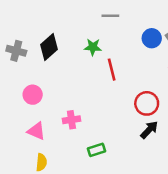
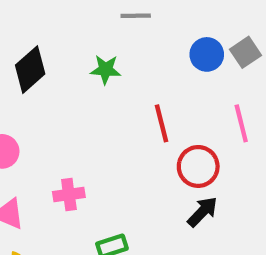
red line: (112, 70) -> (162, 123), moved

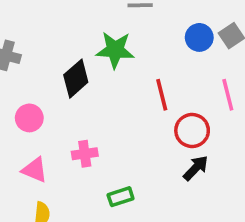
black diamond: (30, 70) -> (76, 79), moved
green star: (106, 70) -> (115, 50), size x1.5

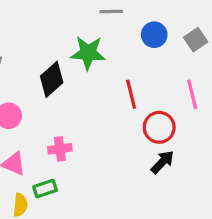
blue circle: (199, 37) -> (154, 35), moved
green rectangle: (121, 197) -> (45, 189), moved

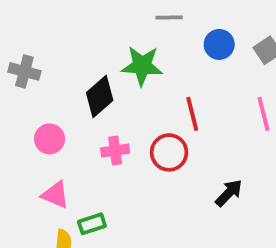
red circle: (159, 127) -> (169, 152), moved
pink cross: (60, 149) -> (115, 151), moved

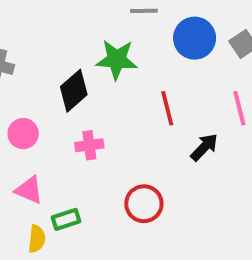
blue circle: (219, 44) -> (195, 38), size x1.4
red circle: (169, 152) -> (144, 204), moved
black arrow: (229, 193) -> (204, 147), moved

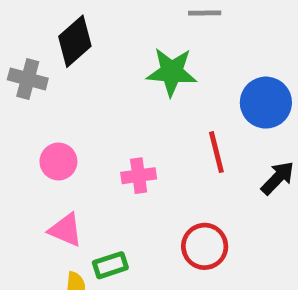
blue circle: (195, 38) -> (266, 103), moved
black diamond: (74, 91) -> (75, 41), moved
red line: (167, 108) -> (216, 152), moved

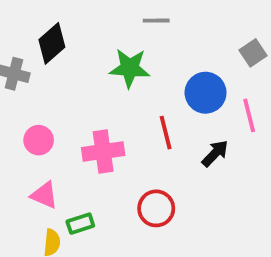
pink cross: (139, 176) -> (103, 152), size x1.5

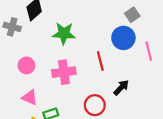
gray square: (253, 53) -> (132, 15), moved
green star: (130, 68) -> (64, 34), moved
black arrow: (215, 153) -> (121, 87), moved

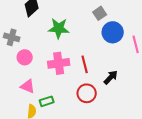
gray square: (132, 15) -> (100, 13), moved
gray cross: (12, 27) -> (12, 37), moved
red line: (100, 61) -> (85, 64), moved

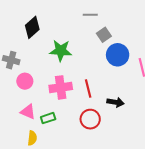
black arrow: (111, 77) -> (115, 102), turned 56
green rectangle: (47, 101) -> (48, 118), moved

